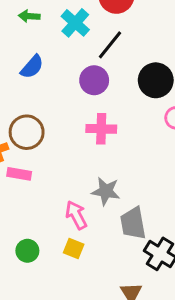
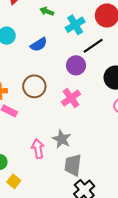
pink cross: (101, 129) -> (71, 98), turned 36
brown circle: (27, 132) -> (34, 86), moved
yellow square: (74, 249) -> (14, 181), moved

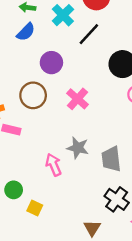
blue semicircle: (39, 45) -> (26, 32), moved
purple circle: (76, 65) -> (51, 63), moved
gray trapezoid: (73, 165) -> (111, 159), moved

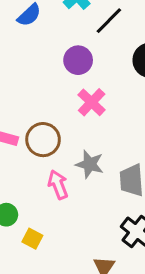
purple circle: (51, 63) -> (78, 60), moved
brown circle: (33, 95) -> (43, 140), moved

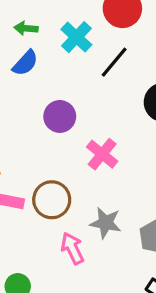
purple circle: (78, 60) -> (60, 116), moved

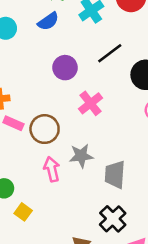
black line: (114, 62) -> (110, 53), moved
gray star: (106, 223) -> (81, 156), turned -30

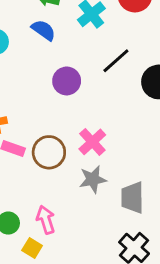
blue semicircle: (48, 21) -> (44, 30), turned -105
pink cross: (91, 103) -> (92, 142), moved
pink arrow: (52, 169) -> (46, 220), moved

